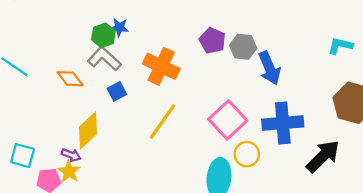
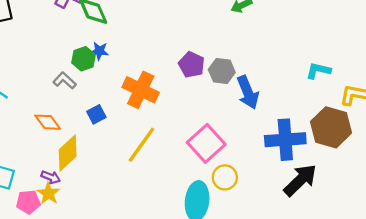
gray L-shape: (104, 59) -> (65, 81), moved, size x0.7
orange diamond: (70, 79) -> (48, 122), moved
blue cross: (283, 123) -> (285, 140), moved

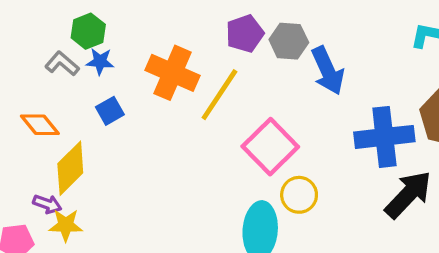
blue star: (99, 51) -> (100, 61), moved
purple pentagon: (192, 65) -> (245, 34), turned 30
yellow line: (141, 145) -> (219, 95), moved
yellow star: (49, 193) -> (66, 225), moved, turned -30

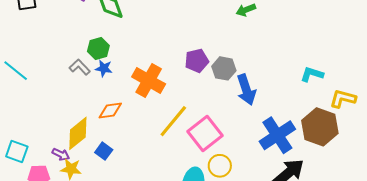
yellow line: (219, 95) -> (173, 121), moved
blue square: (110, 111) -> (104, 151), moved, turned -30
orange diamond: (40, 125) -> (110, 111), moved, turned -65
blue cross: (384, 137) -> (277, 135), turned -33

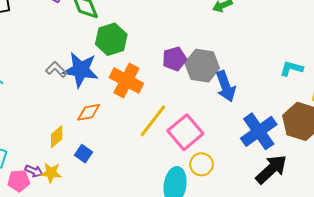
green hexagon: (98, 48) -> (111, 39), moved, size x1.4
blue star: (104, 68) -> (81, 70), size x2.0
gray hexagon: (224, 68) -> (202, 66), size x1.4
yellow diamond: (78, 133) -> (57, 137), size x0.7
purple arrow: (61, 154) -> (34, 171), moved

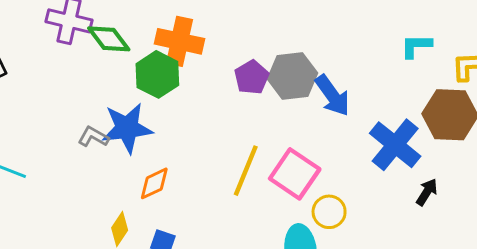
orange cross: (126, 80) -> (179, 41), moved
black arrow: (271, 169) -> (427, 192), size x0.6

